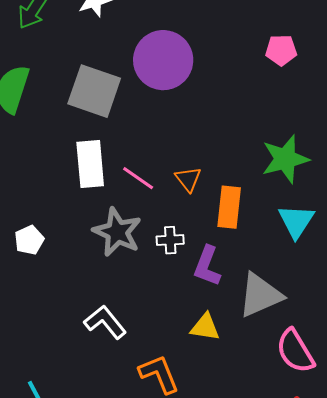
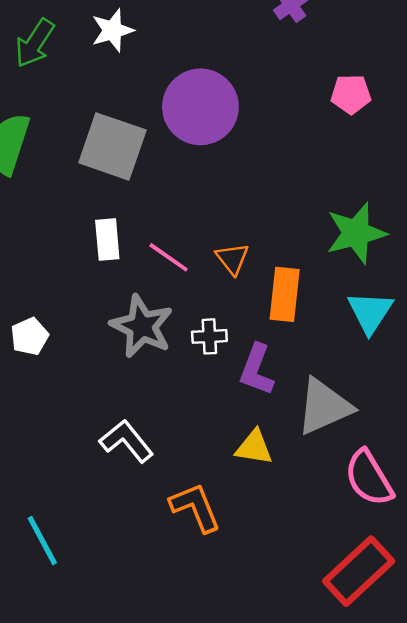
white rectangle: (90, 164) -> (107, 240), size x0.7

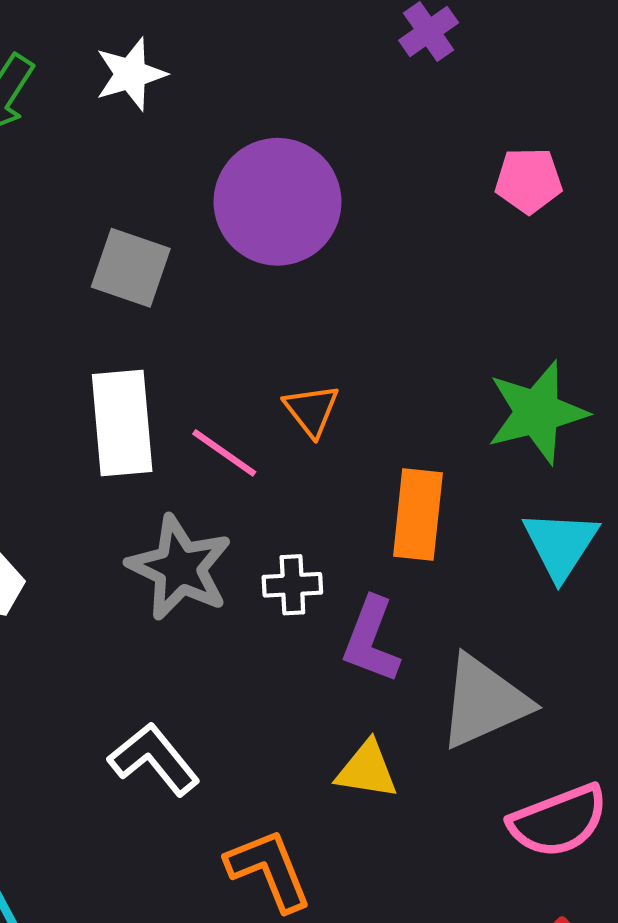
gray square: (112, 146) -> (131, 268), size x0.7
white rectangle: (107, 240) -> (122, 423), size x1.5
orange triangle: (232, 259) -> (312, 410), moved
pink semicircle: (369, 478) -> (558, 821), turned -80

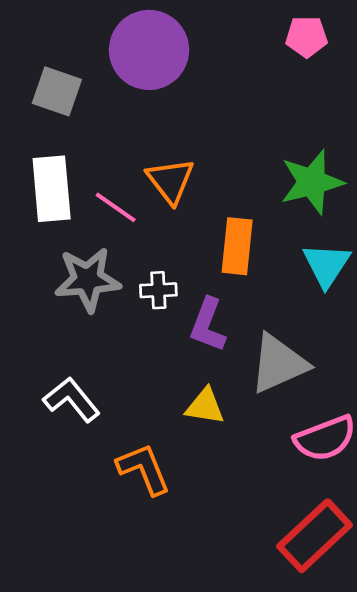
orange triangle: (312, 410) -> (170, 181), size x1.4
gray star: (180, 568) -> (88, 280), turned -30

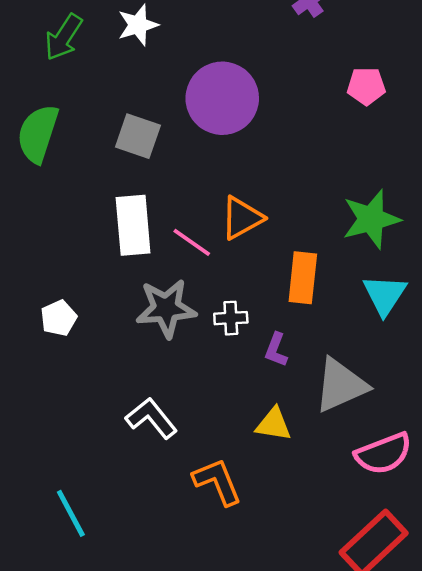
orange triangle: (170, 181) -> (242, 218), turned 39
purple L-shape: (208, 325) -> (276, 350), size x0.7

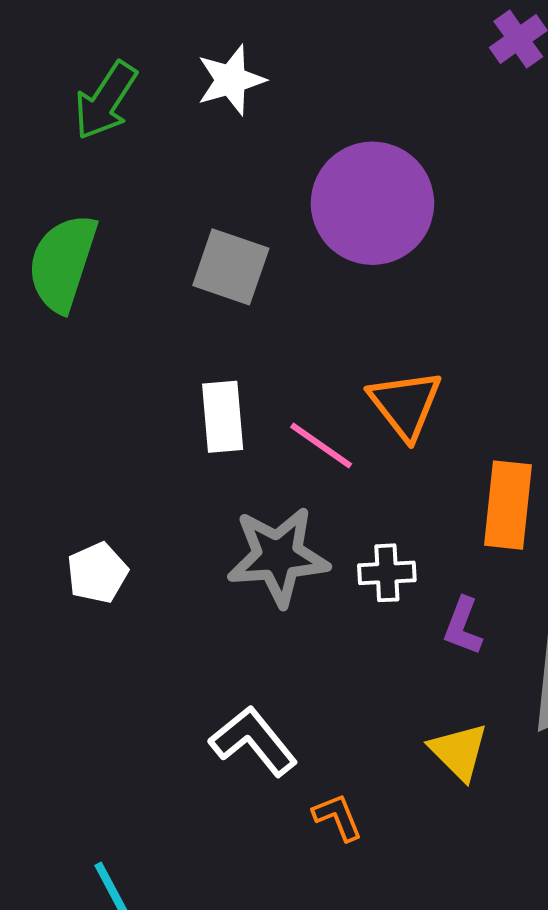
orange triangle: (242, 218) -> (405, 404), turned -39
white rectangle: (133, 225) -> (223, 417), size x0.7
yellow triangle: (274, 424) -> (459, 751), turned 36
orange L-shape: (217, 482) -> (338, 817), moved, size x0.6

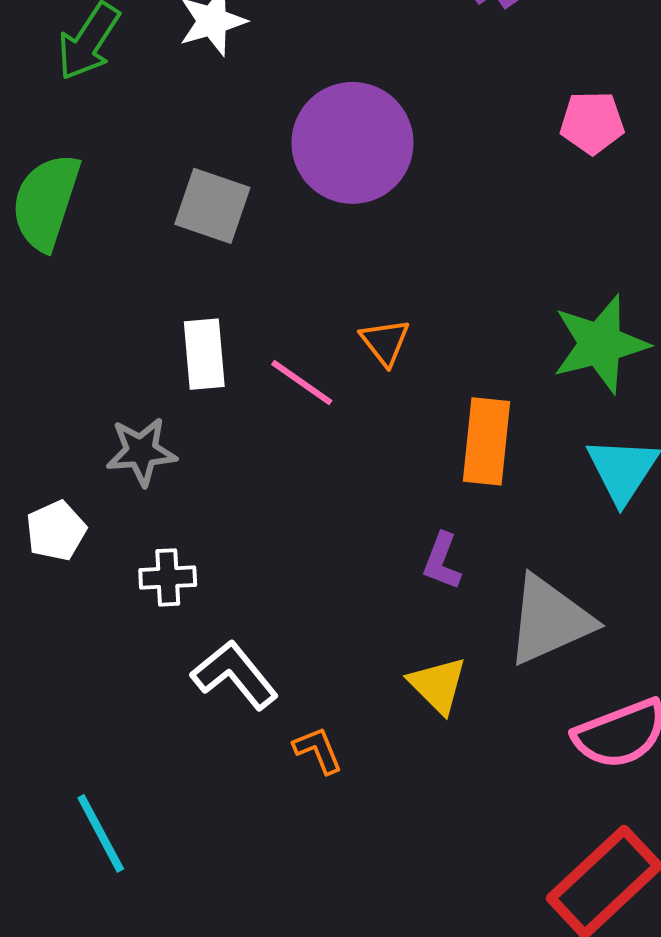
orange triangle: (405, 404) -> (385, 342), size x0.7
gray star: (278, 556) -> (141, 452), moved, size x0.7
white pentagon: (97, 573) -> (56, 531), moved
white cross: (387, 573) -> (168, 577), moved

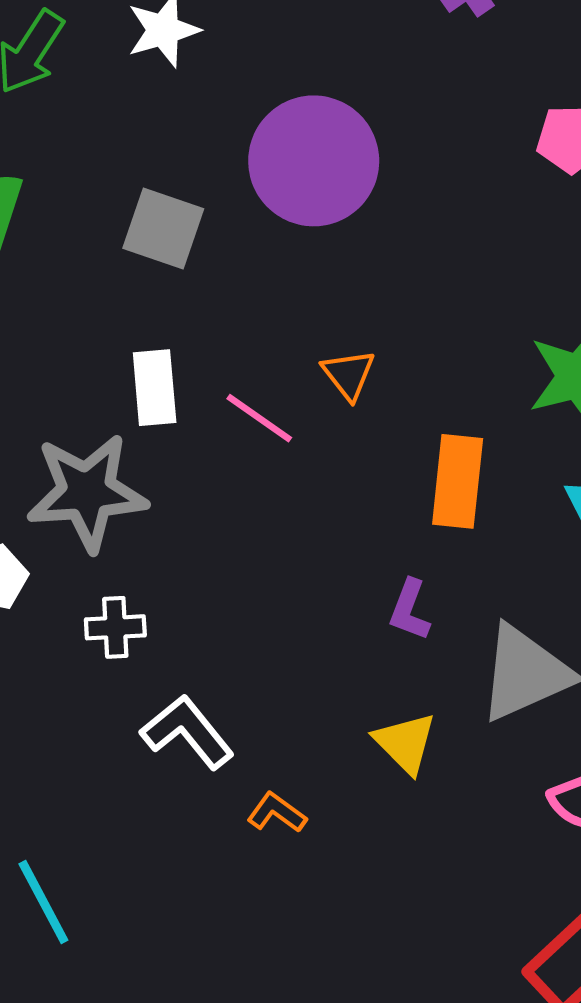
gray star: (141, 452) -> (87, 492), size x1.6
orange L-shape: (318, 750) -> (277, 813), turned -32

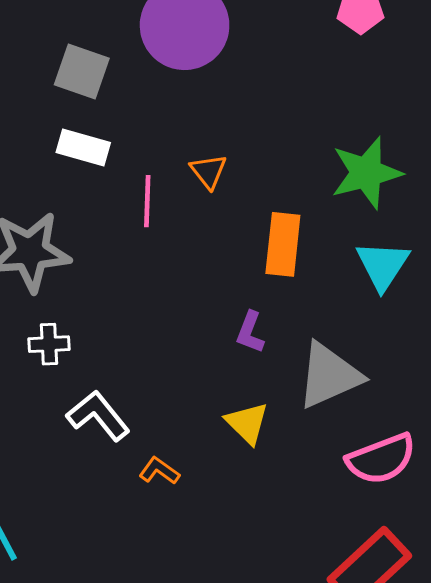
white rectangle: (155, 388) -> (83, 147), moved, turned -69
pink line: (259, 418) -> (147, 201), turned 57

